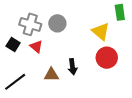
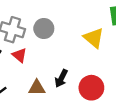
red circle: (107, 58) -> (91, 88), moved
black arrow: (72, 67) -> (61, 78), turned 35

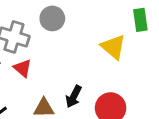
gray circle: (44, 29) -> (52, 18), moved

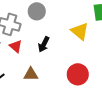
black arrow: (74, 97) -> (44, 44), moved

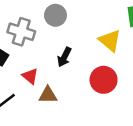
red triangle: (16, 46) -> (30, 76), moved
red circle: (78, 74) -> (104, 80), moved

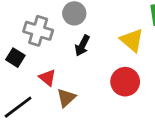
black arrow: (64, 57) -> (82, 46), moved
brown triangle: (48, 95) -> (66, 98), turned -42

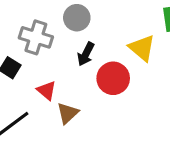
red circle: (125, 82) -> (113, 78), moved

